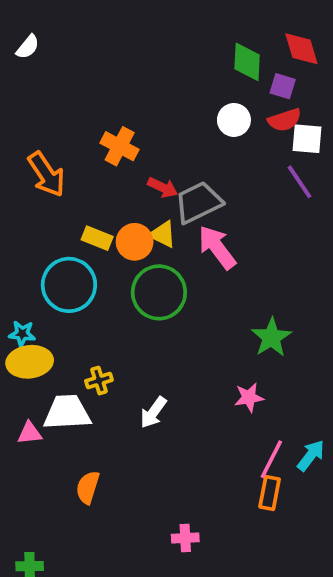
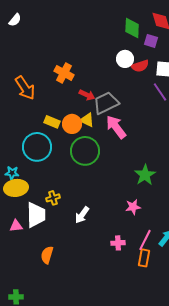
red semicircle: (285, 120) -> (140, 66), moved
white trapezoid: (67, 412) -> (36, 215), turned 92
pink cross: (185, 538) -> (118, 243), moved

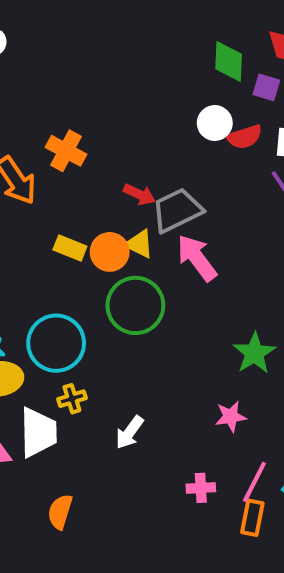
orange cross: (64, 73) -> (66, 151), moved
cyan circle: (37, 147) -> (56, 343), moved

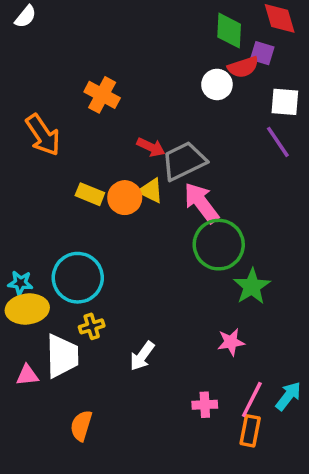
red semicircle: (244, 137) -> (243, 67), moved
orange cross: (66, 151) -> (102, 95), moved
green circle: (135, 305) -> (219, 245), moved

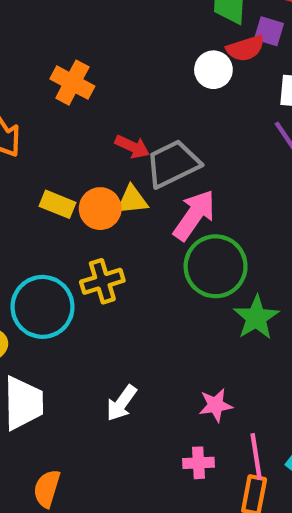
yellow triangle: (151, 191) -> (132, 200), turned -32
pink arrow: (201, 203) -> (194, 215), turned 72
yellow cross: (92, 326) -> (102, 281), moved, size x1.4
pink star: (231, 342) -> (216, 405), moved
pink line: (252, 400) -> (256, 456), turned -36

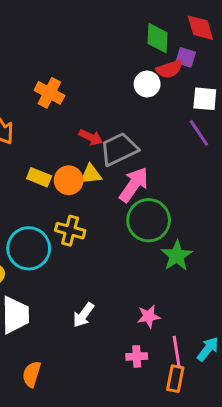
yellow cross: (102, 281) -> (70, 231), turned 32

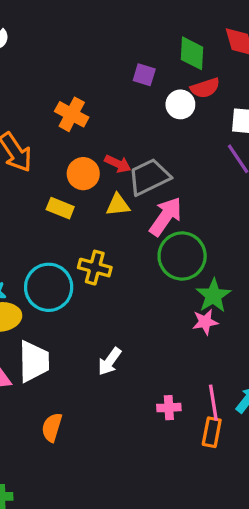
purple square: (186, 57) -> (144, 75), moved
orange circle: (69, 180) -> (83, 174), moved
pink star: (149, 316) -> (205, 322), moved

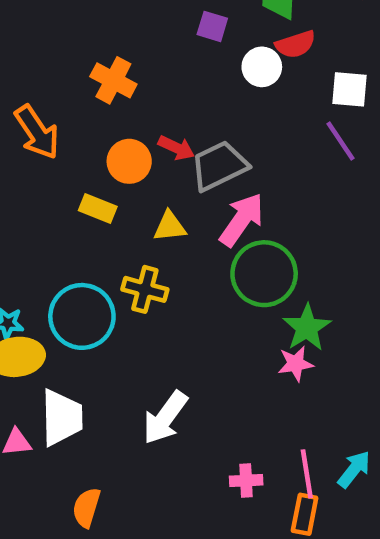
yellow triangle: (118, 205) -> (170, 226), moved
white arrow: (110, 361) -> (165, 418), size x1.4

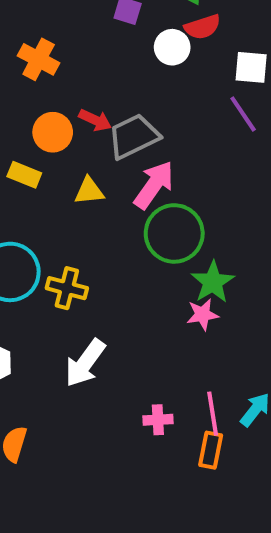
yellow cross: (145, 289) -> (67, 288), moved

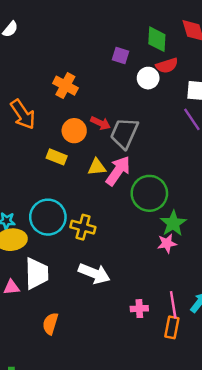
gray trapezoid: (134, 136) -> (124, 133), turned -40
pink arrow: (154, 185) -> (118, 171), moved
white arrow: (85, 363) -> (94, 273), turned -104

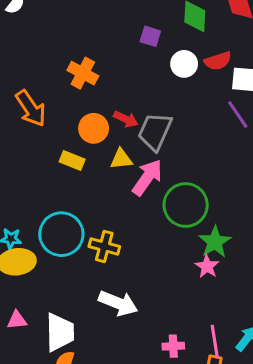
red semicircle: (167, 65) -> (218, 61), moved
yellow triangle: (97, 167) -> (121, 159), moved
pink star: (167, 243) -> (207, 266), turned -30
white trapezoid: (37, 273) -> (60, 332), moved

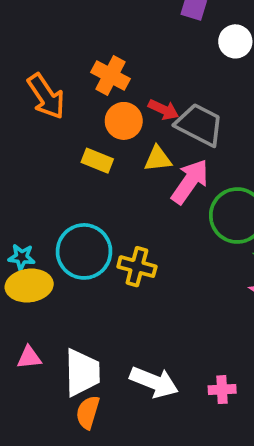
orange cross: (83, 73) -> (110, 76), moved
gray trapezoid: (155, 131) -> (199, 125), turned 93
white arrow: (118, 303) -> (154, 382), moved

